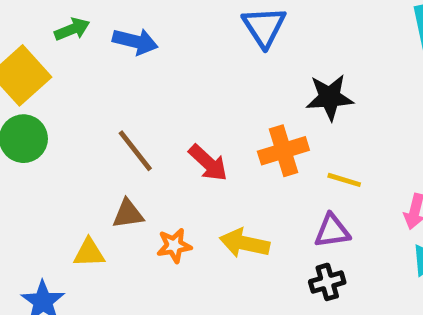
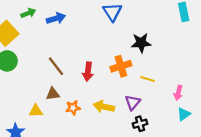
blue arrow: (135, 41) -> (56, 18), turned -30
red arrow: (208, 163) -> (88, 72), turned 54
purple triangle: (332, 231) -> (133, 102), moved, turned -42

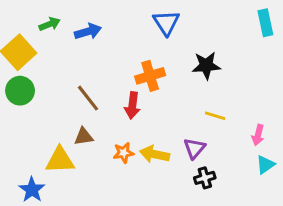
orange cross: (121, 66) -> (150, 76), moved
orange star: (73, 108) -> (123, 153), moved
yellow triangle: (36, 111) -> (60, 160), size x1.5

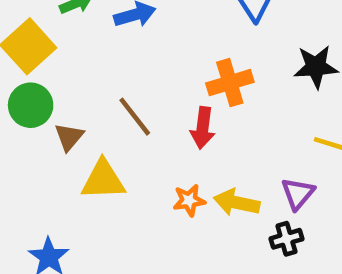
brown triangle: (84, 136) -> (69, 137), moved, turned -42
yellow triangle: (60, 160) -> (103, 180), moved
black cross: (205, 178) -> (286, 239), moved

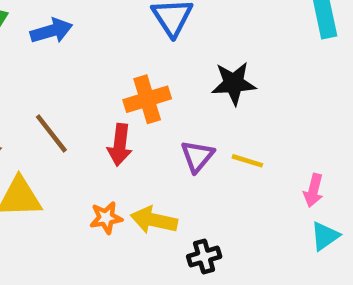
purple triangle: (298, 194) -> (197, 156), moved

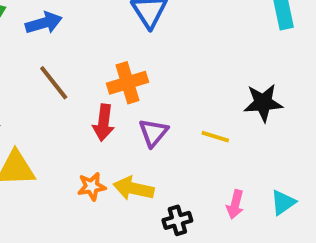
black star: (234, 83) -> (263, 103), moved
brown line: (51, 133) -> (54, 83), moved
purple triangle: (197, 156) -> (153, 133), moved
pink arrow: (313, 190) -> (235, 204), moved

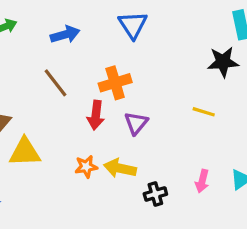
blue arrow: (44, 23) -> (65, 34), moved
black star: (263, 103) -> (223, 62), moved
yellow line: (215, 137) -> (204, 112), moved

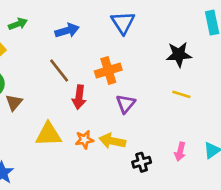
black star: (223, 62) -> (179, 55), moved
red arrow: (96, 115) -> (79, 97), moved
yellow triangle: (25, 152) -> (48, 134), moved

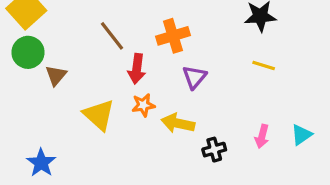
yellow triangle: (48, 134) -> (99, 115), turned 44
orange star: (84, 140) -> (143, 105), moved

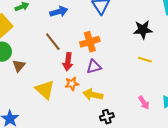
purple triangle: (194, 77) -> (94, 67), moved, turned 35
pink arrow: (262, 136) -> (144, 103), turned -48
black cross: (214, 150) -> (107, 117), moved

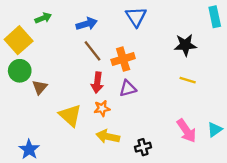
brown line: (53, 42) -> (93, 51), moved
yellow arrow: (93, 95) -> (108, 137), moved
pink arrow: (144, 103) -> (186, 131), size x1.5

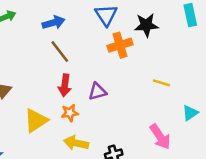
black star: (185, 45) -> (146, 25), moved
orange cross: (123, 59) -> (120, 45), moved
yellow triangle: (70, 115) -> (36, 120), turned 45
cyan triangle: (215, 129) -> (190, 113), moved

